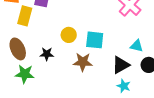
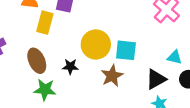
yellow circle: (69, 35) -> (96, 45), size x1.6
brown star: (83, 62) -> (112, 76), turned -30

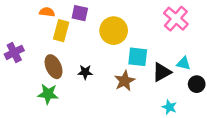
yellow circle: (96, 45) -> (114, 31), moved
black triangle: (156, 79) -> (162, 72), moved
green star: (45, 90) -> (48, 94), moved

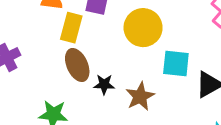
brown ellipse: (54, 67) -> (77, 65), moved
brown star: (125, 81) -> (140, 96), moved

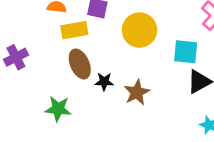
yellow rectangle: (71, 28) -> (74, 30), turned 65
cyan square: (176, 64) -> (186, 52), moved

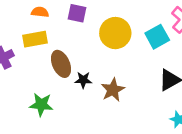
yellow rectangle: (74, 30) -> (35, 39), moved
cyan square: (186, 52) -> (157, 37), moved, turned -35

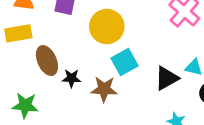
cyan square: (157, 37) -> (124, 62), moved
brown star: (113, 90) -> (104, 89), turned 30

